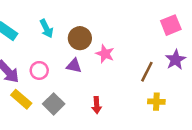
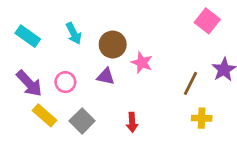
pink square: (171, 25) -> (207, 21), moved, turned -30

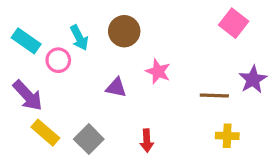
brown circle: (113, 44) -> (124, 31), moved
pink circle: (65, 82) -> (58, 60), moved
brown line: (191, 83) -> (214, 96), turned 65

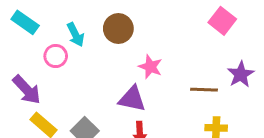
cyan rectangle: (26, 41) -> (25, 22), moved
purple triangle: (116, 88) -> (132, 99), moved, size x1.4

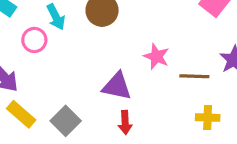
pink star: (150, 67) -> (156, 56), moved

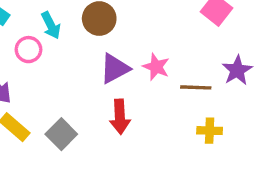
purple triangle: (117, 86) -> (115, 69), moved, turned -40
red arrow: (125, 122) -> (120, 117), moved, size x1.4

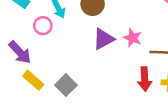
red arrow: (120, 117) -> (145, 79), moved

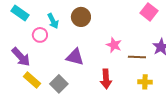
purple triangle: (103, 39) -> (75, 57), moved, turned 42
red arrow: (145, 79) -> (106, 79), moved

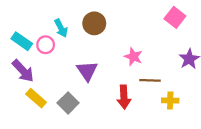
cyan rectangle: (20, 13) -> (22, 41), moved
purple triangle: (75, 57) -> (87, 71), turned 42
brown line: (137, 57) -> (150, 80), moved

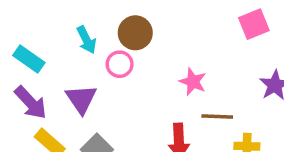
pink square: (175, 17) -> (254, 24), turned 30
pink circle: (46, 45) -> (120, 64), moved
purple triangle: (87, 71) -> (81, 99), moved

